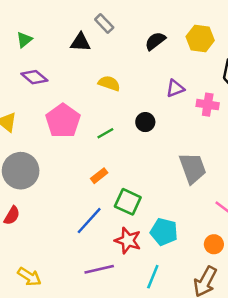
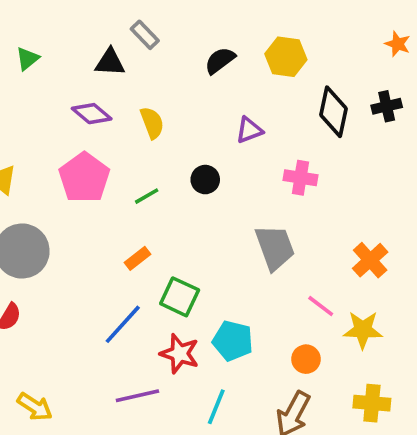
purple diamond: (34, 77) -> (92, 114), moved
yellow semicircle: (109, 83) -> (152, 123), turned 50
pink cross: (208, 105) -> (300, 178), moved

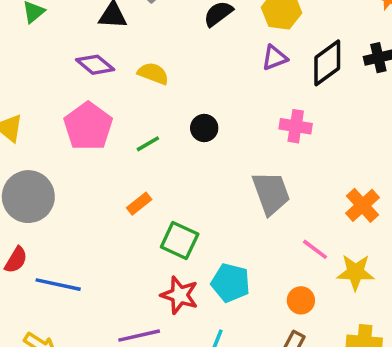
black diamond: (333, 112) -> (327, 63), turned 42
yellow semicircle: (152, 123) -> (153, 73), turned -48
purple triangle: (249, 130) -> (275, 58), moved
blue line: (123, 324) -> (58, 285), moved, turned 60

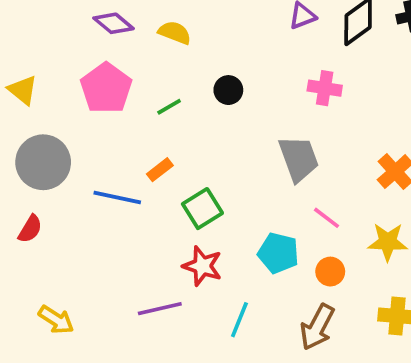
green square: (180, 241) -> (202, 209), turned 33
pink line: (315, 249) -> (327, 218), moved
cyan pentagon: (231, 283) -> (278, 253), moved
blue line: (58, 285) -> (117, 197), moved

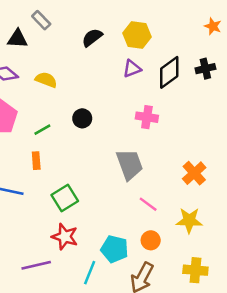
orange rectangle: (160, 170) -> (36, 161), moved, turned -56
cyan pentagon: (278, 253) -> (115, 249), moved

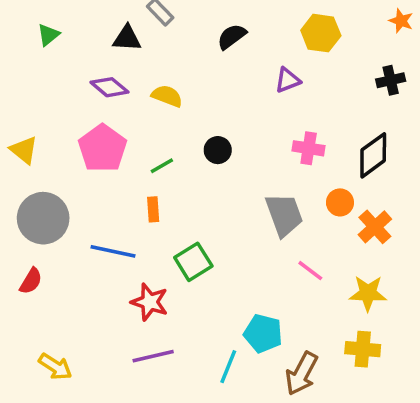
yellow hexagon: (137, 35) -> (321, 33), moved
black diamond: (169, 72) -> (373, 155), moved
red star: (65, 237) -> (150, 302), moved
orange circle: (151, 240) -> (340, 202), moved
yellow cross: (195, 270) -> (363, 349), moved

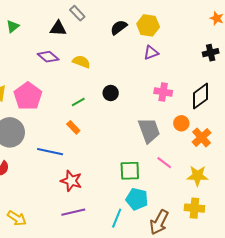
yellow hexagon: (321, 33) -> (148, 25), moved
pink pentagon: (102, 148) -> (28, 96), moved
orange rectangle: (153, 209) -> (73, 127), turned -40
green square: (193, 262) -> (130, 171), moved, turned 30

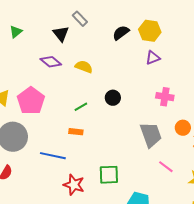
black triangle: (58, 28) -> (61, 34), turned 48
orange rectangle: (73, 127) -> (76, 132), turned -40
green square: (130, 171) -> (109, 175), moved

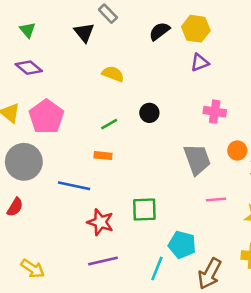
green triangle: (16, 32) -> (28, 30), turned -32
purple diamond: (51, 62) -> (29, 68), moved
pink line: (166, 167) -> (216, 199), turned -42

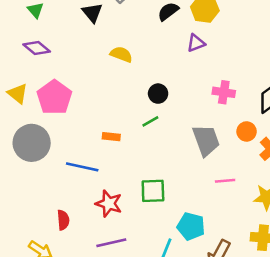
purple triangle: (200, 63) -> (196, 43), moved
green line: (109, 124) -> (150, 121), moved
red semicircle: (15, 207) -> (63, 220), moved, turned -36

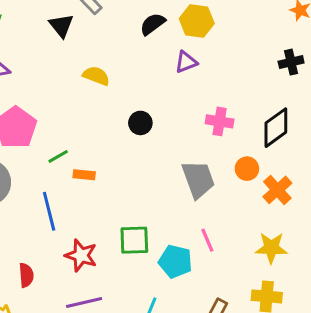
green line: (150, 121) -> (58, 156), moved
blue line: (82, 167) -> (49, 211), turned 64
pink line: (225, 181) -> (207, 240), moved, turned 72
cyan pentagon: (191, 226) -> (175, 261), moved

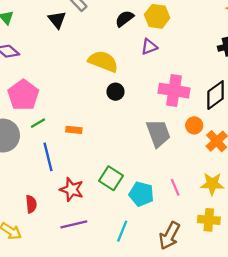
yellow semicircle: (96, 76) -> (103, 61), moved, size x1.5
pink cross: (220, 121) -> (174, 91), size x1.5
green line: (58, 156) -> (38, 123), moved
green square: (134, 240) -> (111, 178), turned 35
pink line: (207, 240) -> (175, 187), moved

